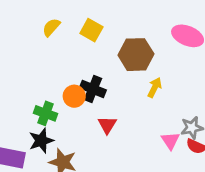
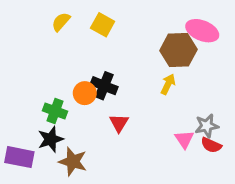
brown hexagon: (136, 55) -> (178, 50), moved

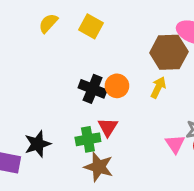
orange circle: (85, 93) -> (117, 86), moved
green cross: (55, 111) -> (88, 139), moved, turned -30
brown star: (73, 162) -> (99, 167), moved

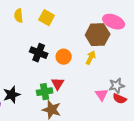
yellow semicircle: (48, 23) -> (19, 16), turned -48
black cross: (93, 89) -> (39, 53), moved

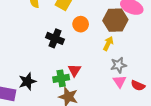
orange circle: (64, 57) -> (81, 24), moved
gray star: (117, 86) -> (118, 65), moved

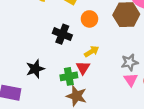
yellow arrow: (108, 44) -> (92, 51), moved, turned 32
black star: (27, 81) -> (35, 69), moved

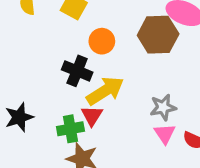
black cross: (62, 34) -> (77, 71), moved
yellow arrow: (92, 51) -> (105, 91), size x1.6

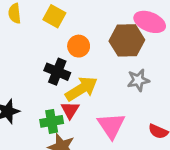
gray star: (163, 107) -> (138, 80), moved
pink triangle: (165, 134) -> (111, 126), moved, size x1.5

